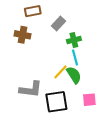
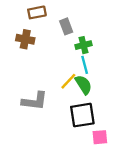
gray rectangle: (58, 24) -> (66, 26), turned -64
pink square: (89, 100) -> (100, 137), moved
black square: (56, 102) -> (82, 115), moved

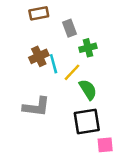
brown cross: (25, 39) -> (39, 56), moved, turned -36
cyan line: (85, 65) -> (54, 64), moved
yellow line: (68, 81) -> (72, 72), moved

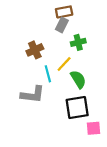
brown rectangle: (39, 13) -> (64, 12), moved
gray rectangle: (70, 28) -> (62, 25), turned 48
cyan line: (54, 64) -> (48, 74), moved

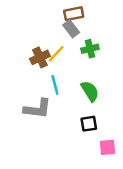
gray rectangle: (62, 25) -> (71, 29), turned -64
yellow line: (64, 64) -> (56, 54), moved
black square: (77, 108) -> (89, 124), size x0.6

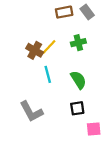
gray rectangle: (71, 29) -> (87, 12), moved
brown cross: (40, 57) -> (35, 50), turned -35
gray L-shape: (37, 109) -> (31, 112), moved, turned 55

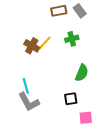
cyan line: (48, 74) -> (26, 86), moved
green semicircle: (78, 80) -> (82, 73), moved, turned 54

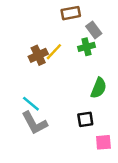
gray rectangle: (80, 11) -> (94, 30), moved
brown cross: (32, 46) -> (38, 55), turned 35
cyan line: (26, 86) -> (31, 104), turned -35

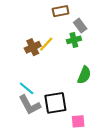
black square: (85, 119) -> (55, 103), moved, size x1.6
pink square: (103, 142) -> (78, 121), moved

